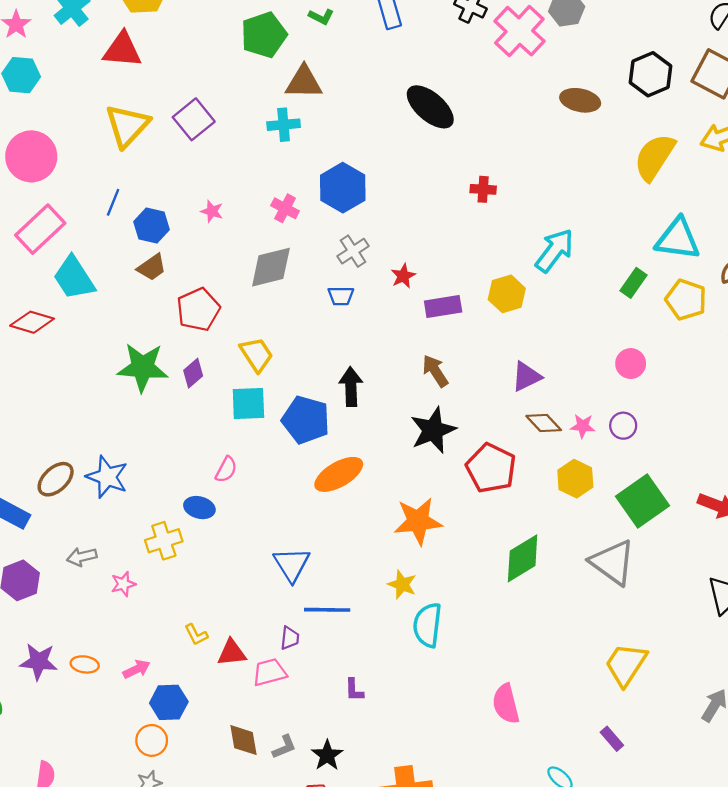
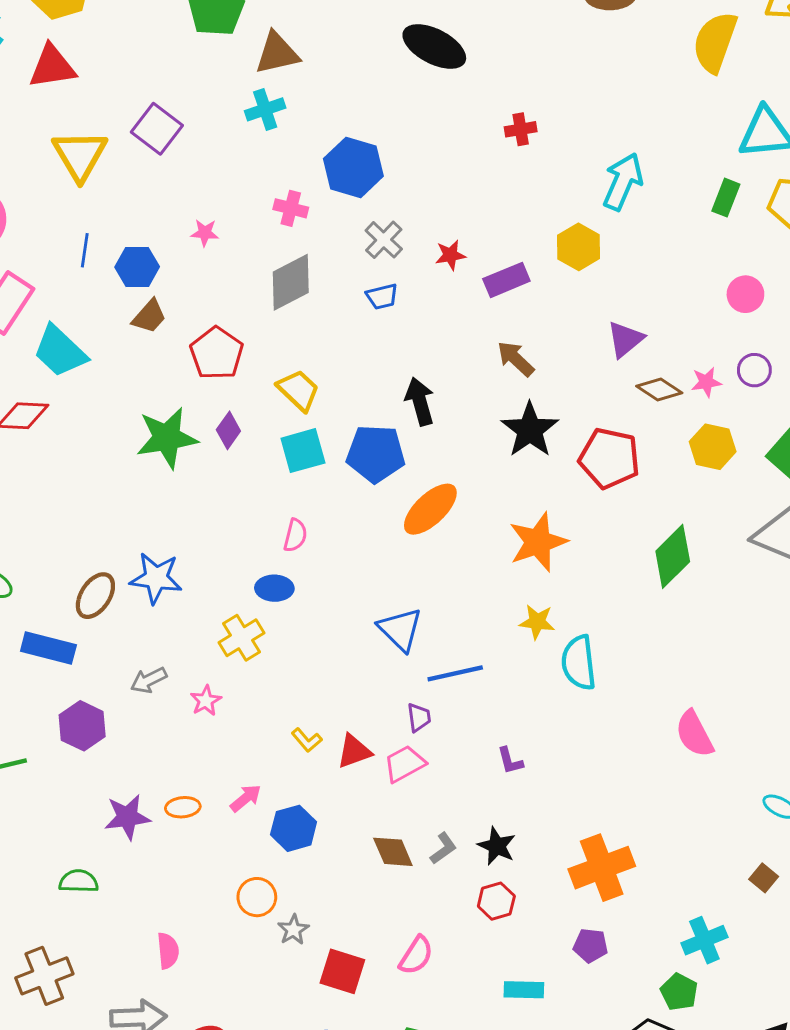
red star: (403, 276) -> (450, 255), turned 30
orange circle: (152, 740) -> (257, 897), moved

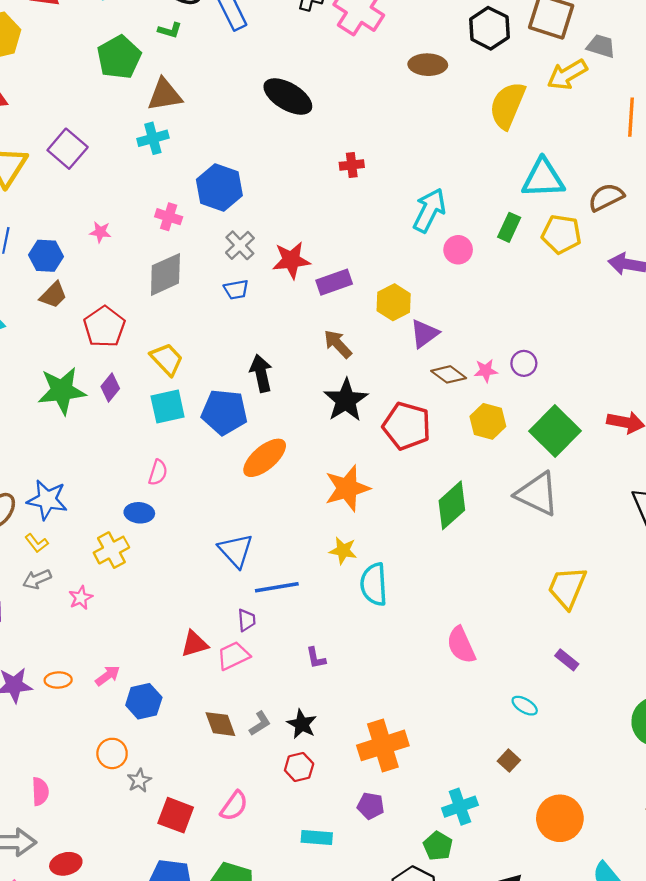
yellow hexagon: (579, 247) -> (394, 302), moved
red star: (450, 255) -> (291, 260), size x1.6
pink circle: (745, 294) -> (458, 250), moved
yellow L-shape: (307, 740) -> (37, 543), moved

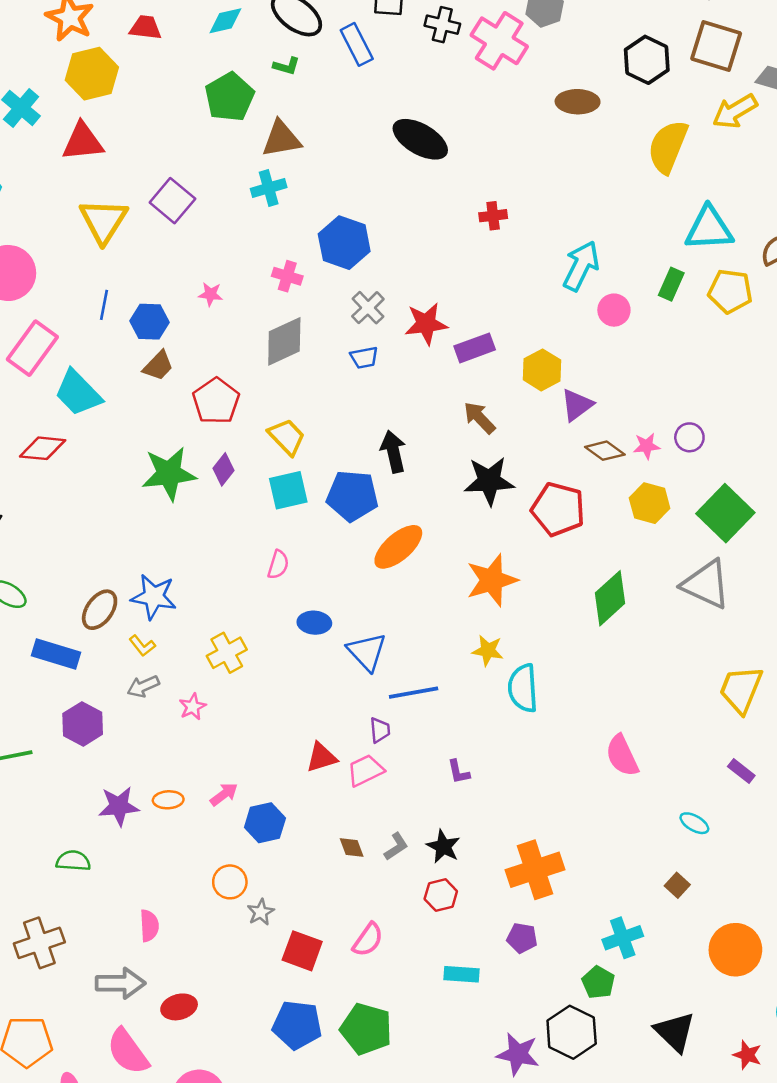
black star: (346, 400) -> (489, 481), turned 30
blue ellipse: (139, 513) -> (314, 623), moved
brown diamond: (220, 724) -> (352, 848), size x0.7

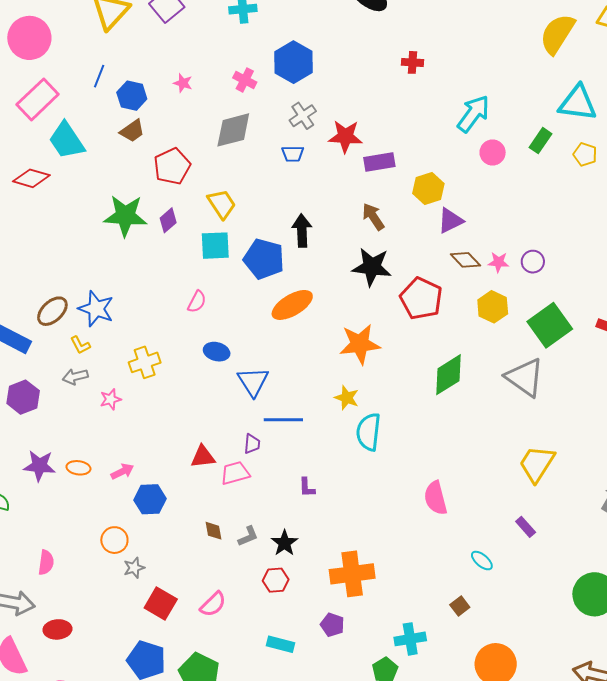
yellow pentagon: (730, 291) -> (585, 154), size x0.7

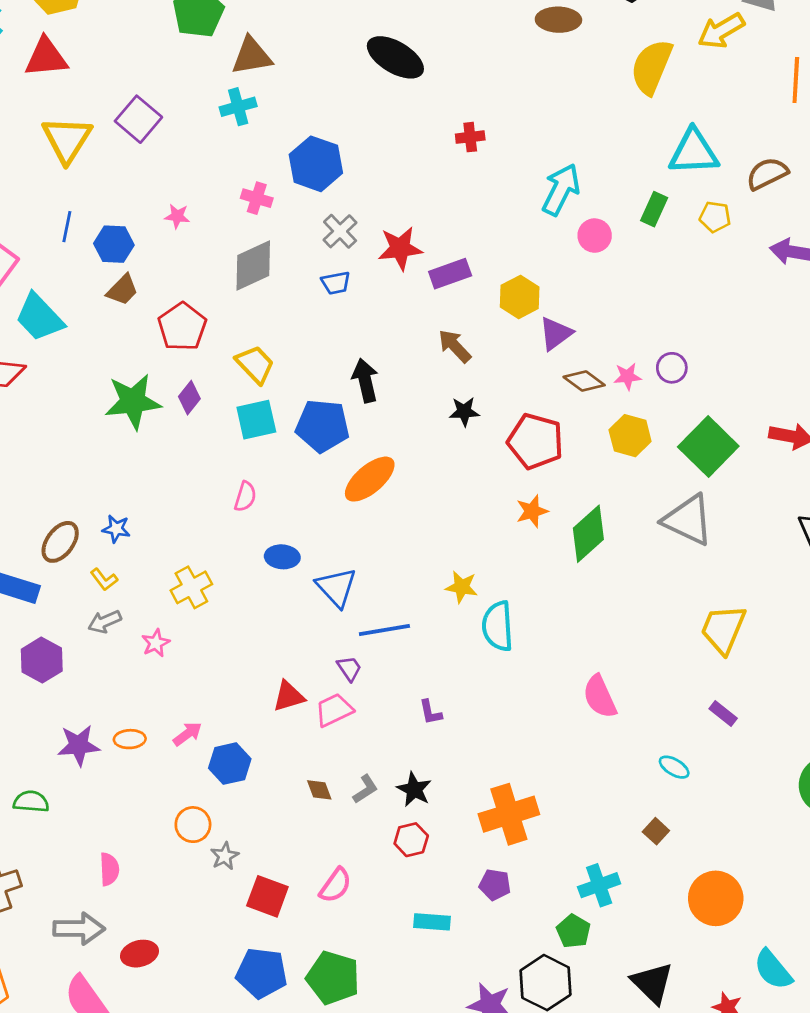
black star: (372, 267) -> (464, 411), size x0.6
blue star: (96, 309) -> (116, 529), size x0.6
orange star: (360, 344) -> (532, 511), moved, size x0.6
purple trapezoid: (252, 444) -> (349, 668), turned -30

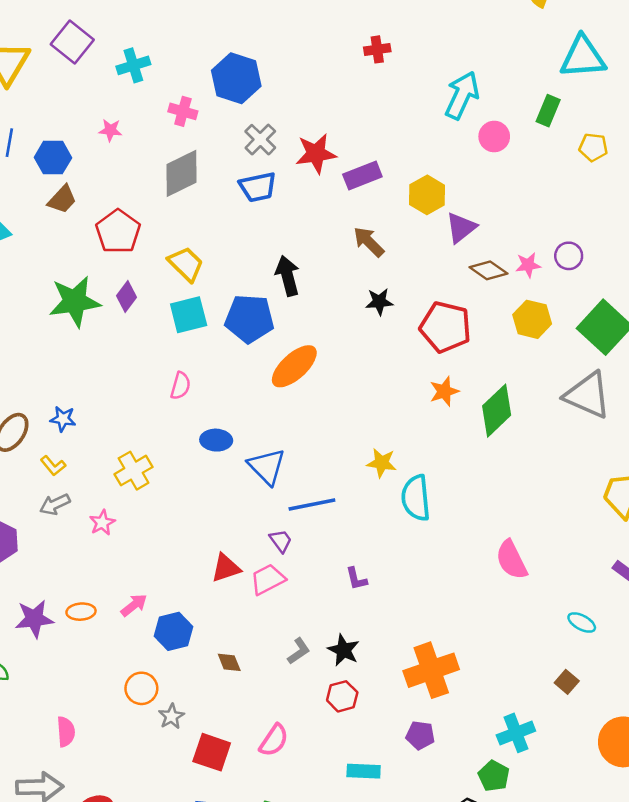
cyan cross: (238, 107) -> (133, 65), moved
yellow pentagon: (715, 217) -> (593, 147), moved
blue trapezoid: (336, 283) -> (258, 187), size x1.4
brown diamond: (319, 790) -> (229, 662), moved

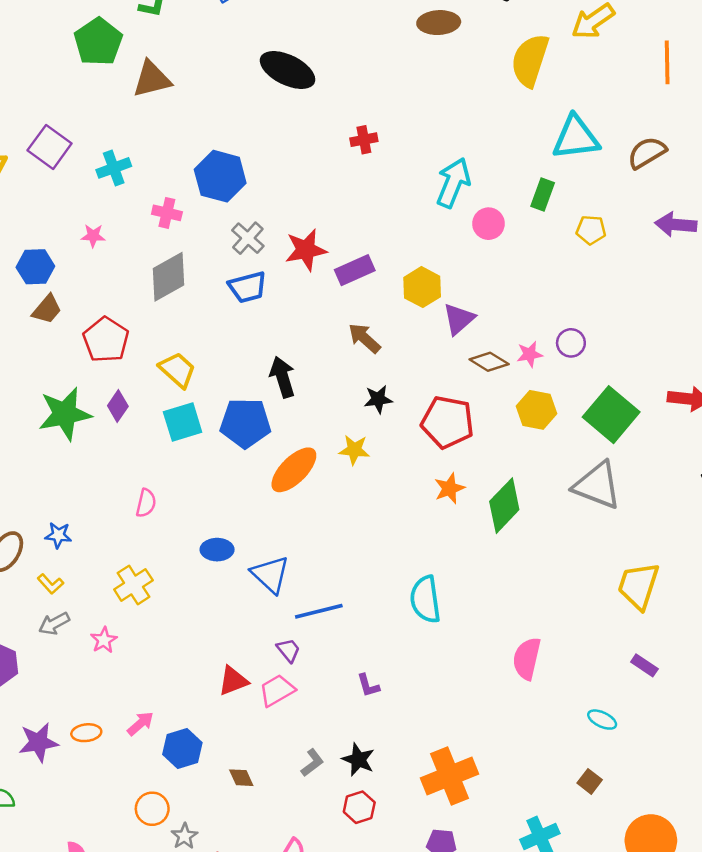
pink semicircle: (181, 386) -> (146, 503), moved
yellow star: (382, 463) -> (354, 450), moved
pink semicircle: (511, 560) -> (527, 658), turned 42

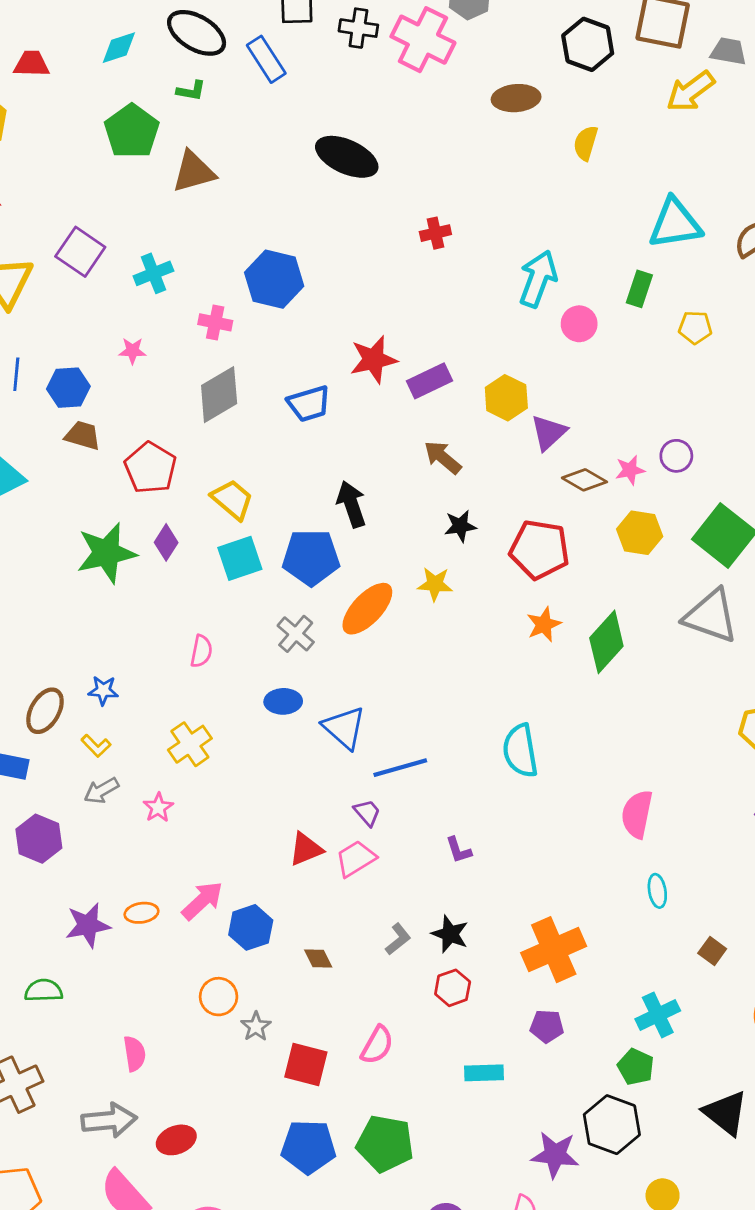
yellow semicircle: (530, 60) -> (586, 143), moved, size x0.6
gray cross: (248, 238) -> (296, 634), moved
brown trapezoid: (47, 309) -> (83, 435), turned -112
cyan ellipse: (602, 720) -> (657, 891), moved, turned 56
pink arrow: (140, 724) -> (202, 901), size x1.4

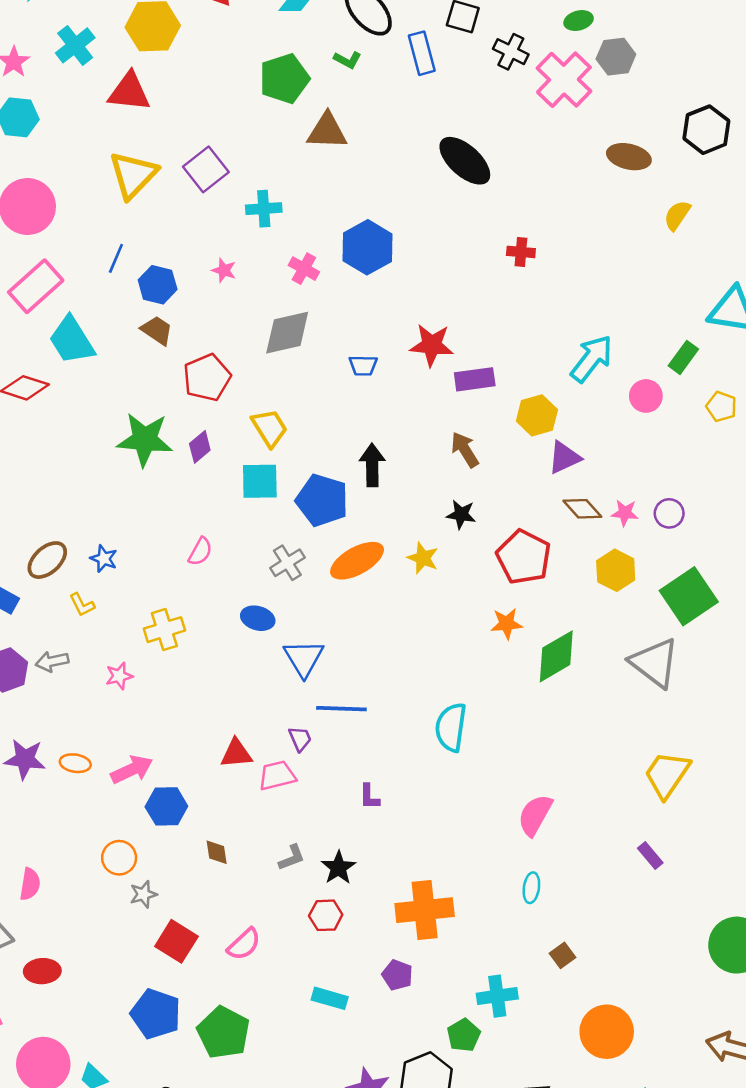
cyan arrow: (538, 279) -> (592, 359), moved
pink circle: (579, 324) -> (646, 396), moved
blue trapezoid: (309, 404) -> (363, 366), size x0.7
gray arrow: (101, 791) -> (52, 661), moved

